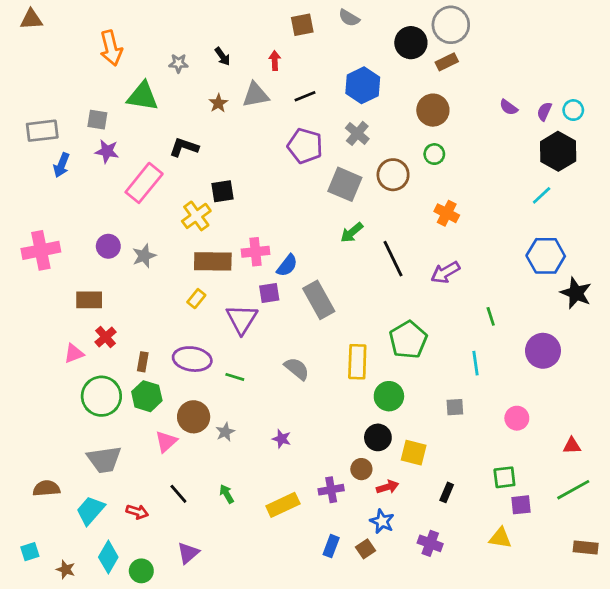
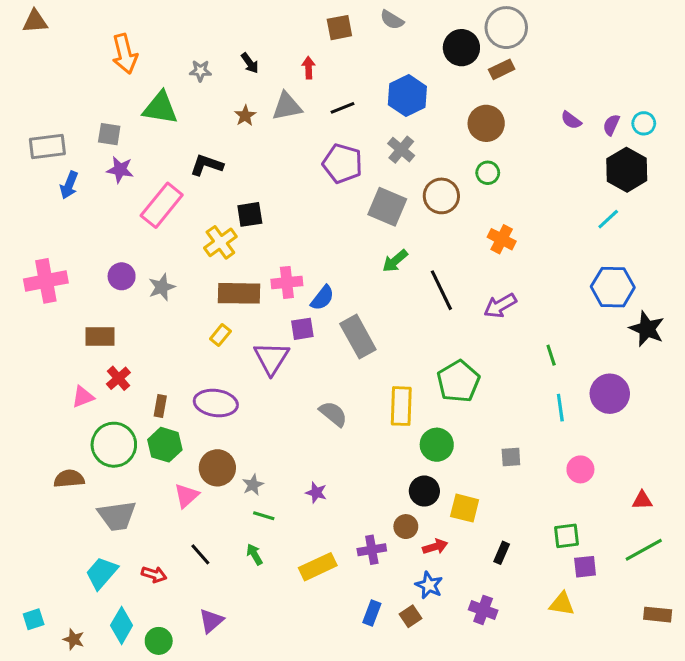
cyan line: (476, 363) -> (560, 408), moved
green line: (235, 377) -> (264, 516), moved
brown semicircle: (46, 488) -> (69, 479), moved

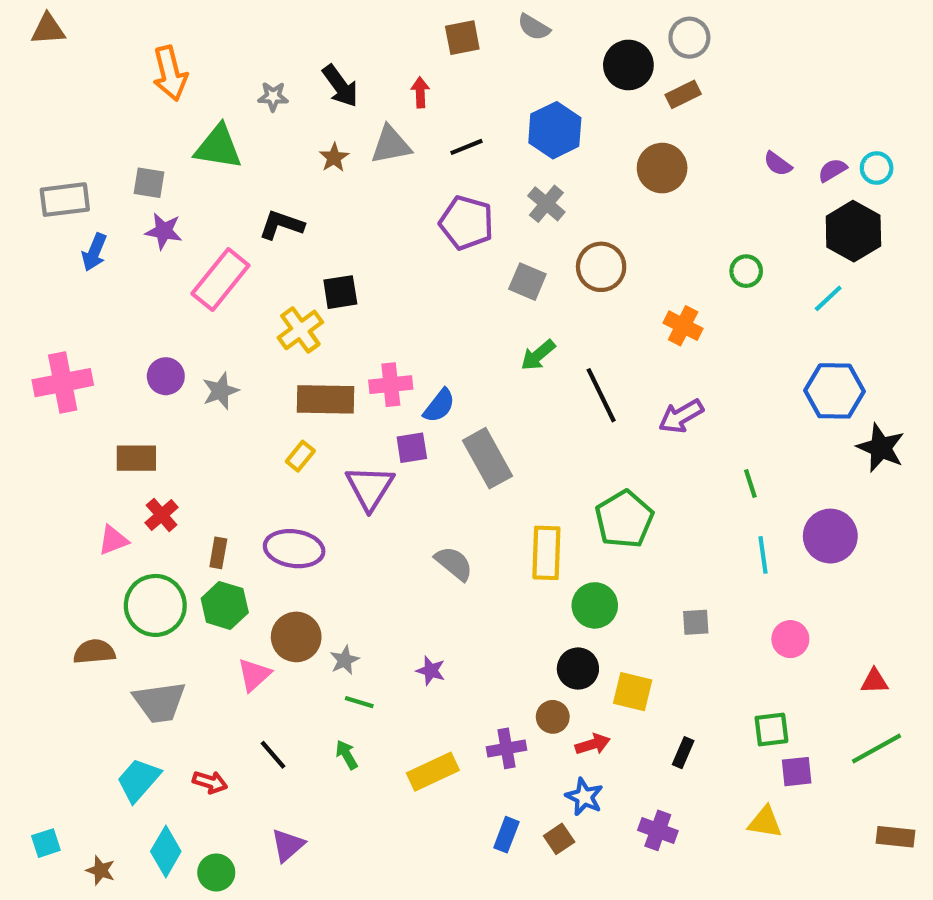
gray circle: (506, 28) -> (689, 38), size x0.7
black arrow: (250, 63) -> (340, 86), size x1.5
purple semicircle: (611, 125) -> (832, 170), turned 35
green circle: (488, 173) -> (746, 271), moved
gray square: (387, 207) -> (527, 282), size x0.7

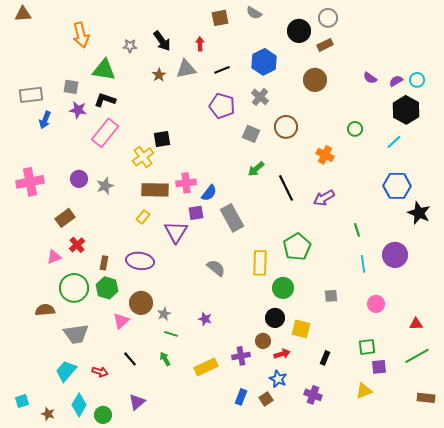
black L-shape: (281, 225) -> (105, 100), moved
brown rectangle: (136, 458) -> (65, 218), turned -36
yellow triangle: (765, 822) -> (364, 391), turned -30

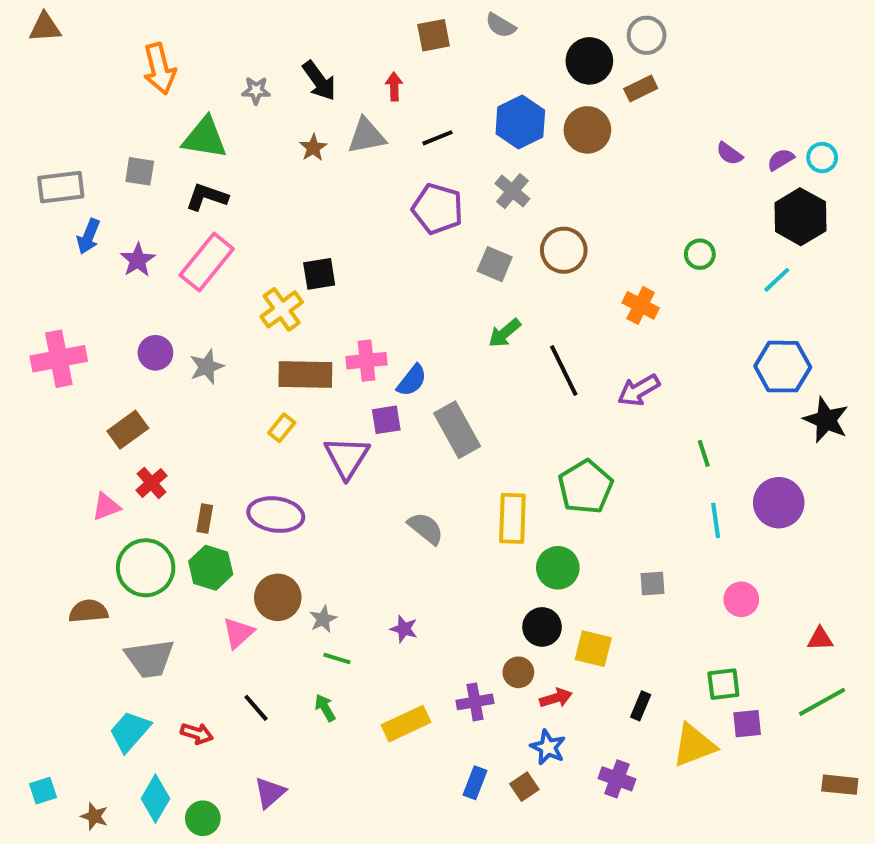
brown circle: (315, 80) -> (587, 130), moved
purple star: (78, 110) -> (138, 260), moved, turned 30
yellow triangle: (364, 391) -> (694, 745), moved, size x1.4

